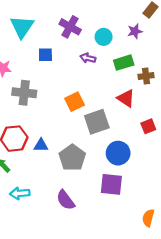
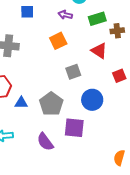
orange square: (75, 102) -> (58, 41), moved
gray square: (97, 122) -> (73, 72), size x0.7
blue triangle: (41, 145) -> (21, 103), moved
purple square: (111, 184) -> (74, 128), moved

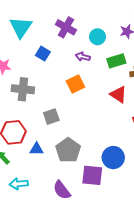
blue square: (27, 12) -> (43, 54), turned 32
gray square: (73, 72) -> (51, 117), moved
blue circle: (92, 100) -> (113, 158), moved

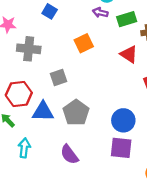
purple arrow: (83, 57) -> (100, 13), moved
blue triangle: (37, 149) -> (43, 112), size x1.5
purple square: (92, 175) -> (121, 148), moved
cyan arrow: (19, 184) -> (24, 148), turned 102

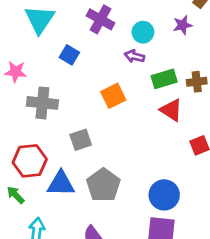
green rectangle: (127, 19) -> (164, 79), moved

